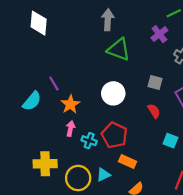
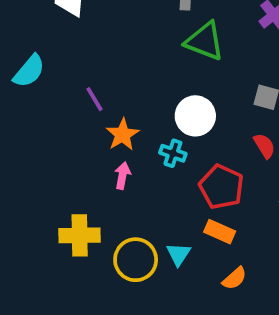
cyan semicircle: (32, 101) -> (29, 71), moved
red pentagon: (114, 135) -> (221, 187), moved
cyan cross: (89, 141) -> (173, 153), moved
cyan triangle: (103, 175) -> (179, 254), turned -32

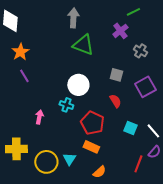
orange star: (122, 135) -> (20, 52), moved

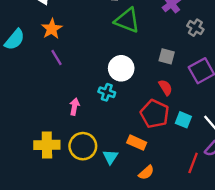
red pentagon: (92, 123) -> (155, 114), moved
yellow circle: (46, 162) -> (83, 146), moved

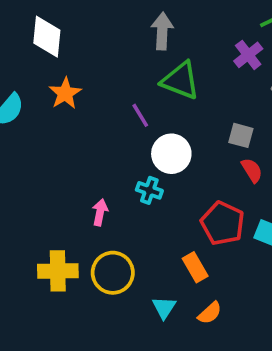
purple line: (56, 58) -> (140, 115), moved
red semicircle: (165, 87) -> (252, 170), moved
orange rectangle: (137, 143) -> (195, 267), turned 36
cyan triangle: (110, 157) -> (164, 307), moved

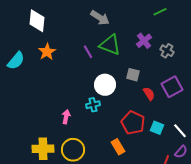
gray arrow: (162, 31) -> (100, 18), turned 120
purple cross: (248, 55) -> (144, 41), moved
purple line: (140, 115) -> (88, 52), moved
gray square: (241, 135) -> (133, 75), moved
cyan cross: (149, 190) -> (93, 105), turned -32

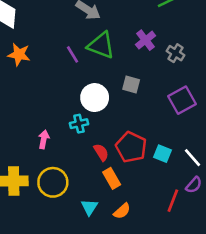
orange star: (47, 52) -> (19, 54), turned -30
red semicircle: (149, 94) -> (101, 152), moved

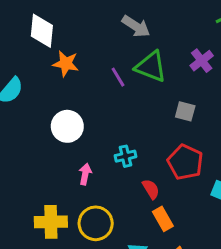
orange star: (19, 54) -> (66, 64), moved
white circle: (95, 98) -> (67, 126), moved
red pentagon: (131, 147) -> (185, 162), moved

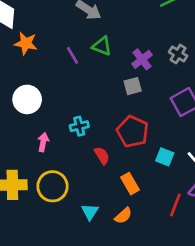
purple cross: (202, 61) -> (142, 59), moved
green triangle: (151, 67) -> (102, 46), size x0.7
gray square: (185, 111) -> (133, 86), turned -30
orange rectangle: (163, 219) -> (130, 184), moved

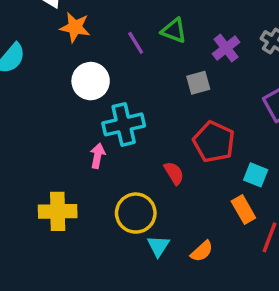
gray square: (133, 86) -> (198, 83), moved
white circle: (27, 99) -> (91, 81), moved
cyan cross: (79, 126) -> (124, 124), moved, size x1.6
orange rectangle: (130, 184) -> (243, 210), moved
yellow circle: (52, 186) -> (136, 213), moved

